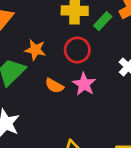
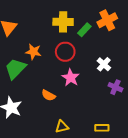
orange semicircle: (54, 86) -> (48, 95), moved

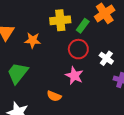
orange star: (33, 52) -> (33, 40), moved
red circle: (65, 52) -> (78, 49), moved

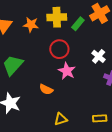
orange star: (33, 40) -> (31, 25), moved
red circle: (78, 49) -> (59, 49), moved

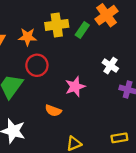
red circle: (59, 49) -> (37, 65), moved
pink star: (67, 71) -> (75, 87), turned 30

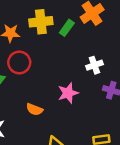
white cross: (110, 66) -> (94, 65), turned 35
pink star: (75, 87) -> (68, 93), moved

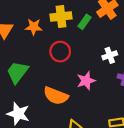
red circle: (19, 62) -> (60, 52), moved
orange semicircle: (34, 109) -> (56, 96), size x1.6

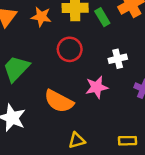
green rectangle: (85, 22) -> (102, 17), turned -72
white cross: (110, 55) -> (118, 59), moved

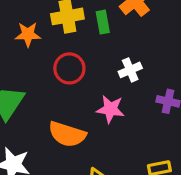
green rectangle: (102, 17) -> (103, 22), turned 30
pink star: (97, 87) -> (110, 109), turned 30

